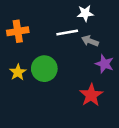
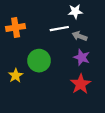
purple star: (104, 64) -> (82, 57), moved
yellow star: (18, 72) -> (16, 76), moved

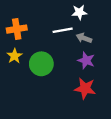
yellow star: (16, 76) -> (14, 56), moved
red star: (81, 84) -> (85, 88), turned -30

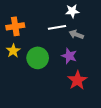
purple star: (86, 60) -> (69, 56), moved
red star: (85, 88) -> (77, 80), turned 30

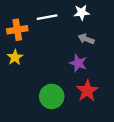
white line: (57, 27) -> (47, 17), moved
green circle: (38, 58) -> (52, 96), moved

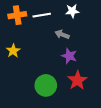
orange cross: (17, 30) -> (17, 15), moved
gray arrow: (86, 39) -> (62, 34), moved

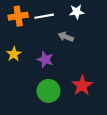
purple star: (69, 56) -> (45, 59), moved

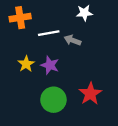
white line: (44, 16) -> (49, 33), moved
yellow star: (14, 54) -> (26, 64), moved

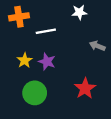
gray arrow: (73, 40) -> (97, 46), moved
green circle: (53, 100) -> (35, 93), moved

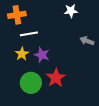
white line: (46, 31) -> (29, 34), moved
red star: (85, 88) -> (56, 78), moved

